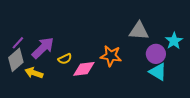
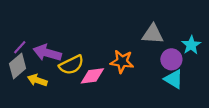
purple arrow: (43, 48) -> (47, 53), turned -120
yellow semicircle: (65, 59) -> (71, 65), size x1.6

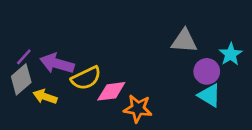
orange star: (122, 62) -> (138, 109), moved

